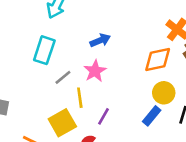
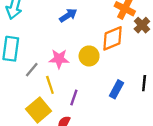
blue arrow: (100, 40) -> (68, 15), moved
pink star: (95, 71) -> (59, 59), turned -30
yellow circle: (164, 93) -> (89, 56), moved

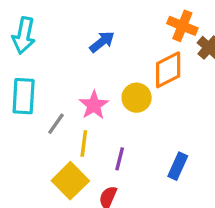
pink star: (59, 59) -> (94, 105), turned -30
yellow line: (50, 85) -> (84, 144), turned 30
blue rectangle: (116, 89) -> (178, 166), moved

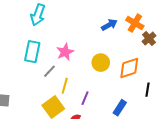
blue arrow: (102, 42) -> (109, 25), moved
orange diamond: (168, 70) -> (129, 68), moved
pink star: (94, 105) -> (65, 52), moved

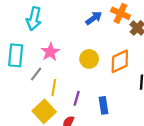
cyan arrow: (38, 15) -> (34, 19), moved
blue rectangle: (120, 108) -> (104, 105), moved, turned -35

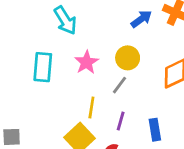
cyan arrow: (34, 19) -> (65, 20), turned -45
yellow circle: (89, 59) -> (128, 58), moved
gray line: (36, 74) -> (119, 85), moved

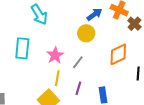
yellow circle: (128, 58) -> (86, 33), moved
pink star: (87, 62) -> (55, 55), moved

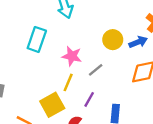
blue arrow: (94, 14) -> (138, 42), moved
pink star: (55, 55) -> (72, 56), turned 30

